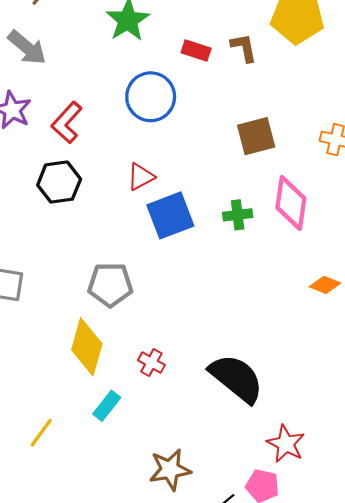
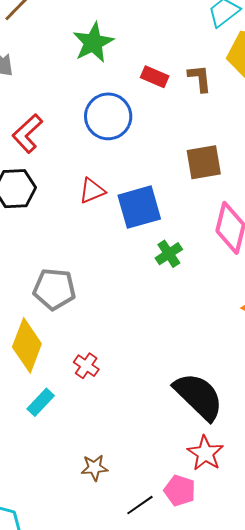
blue square: (170, 215) -> (139, 207), moved
green cross: (238, 215) -> (169, 254), moved, turned -32
black semicircle: (236, 378) -> (199, 396), moved
brown star: (170, 470) -> (94, 468), size x0.7

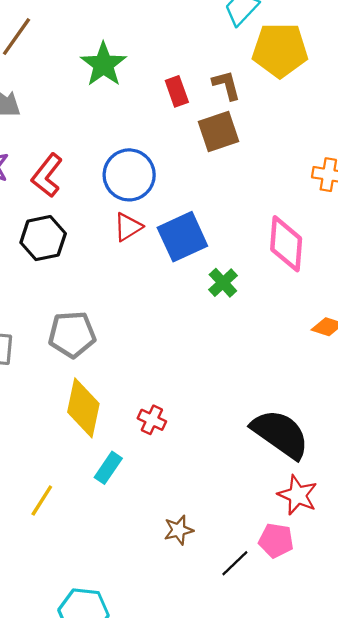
red rectangle: (155, 77) -> (177, 91), turned 56
blue circle: (108, 116) -> (129, 175), moved
brown square: (204, 162) -> (219, 132), moved
gray pentagon: (54, 289) -> (72, 334), moved

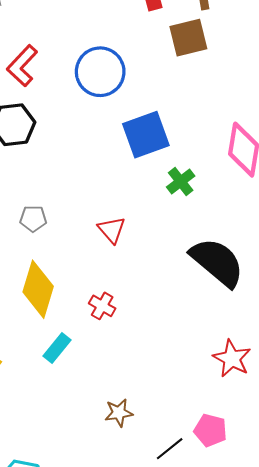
red triangle: (128, 227) -> (112, 230), moved, turned -44
gray pentagon: (72, 334) -> (33, 219), size x0.6
black semicircle: (280, 434) -> (217, 262), moved
red star: (298, 495) -> (232, 358), moved

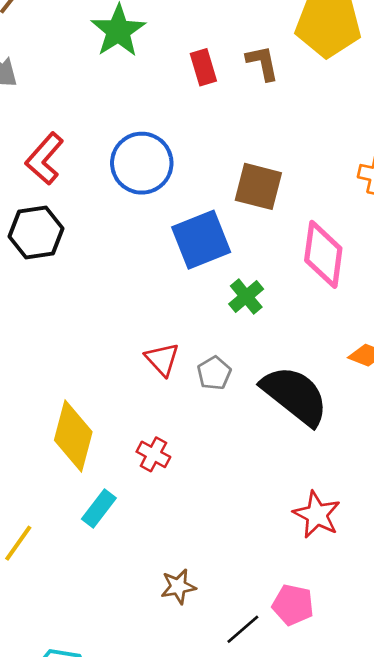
brown square: (188, 38) -> (258, 186), moved, turned 30
gray pentagon: (33, 219) -> (214, 373), moved, turned -30

